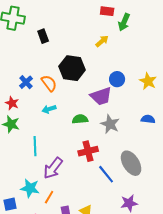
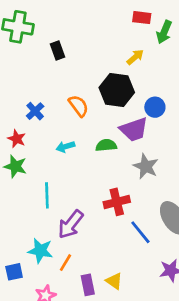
black hexagon: (72, 68) -> (117, 90), moved
orange semicircle: (49, 83) -> (79, 106), moved
green semicircle: (80, 119) -> (106, 145), moved

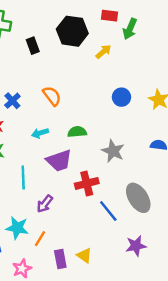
black hexagon: (117, 90) -> (72, 31), moved
purple trapezoid: (134, 130) -> (59, 161), moved
purple arrow: (71, 224) -> (45, 204), size x0.7

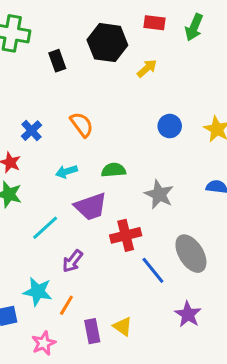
green arrow: (130, 29) -> (194, 27), moved
cyan line: (23, 177) -> (45, 228), turned 50
purple star: (136, 246) -> (188, 314), turned -30

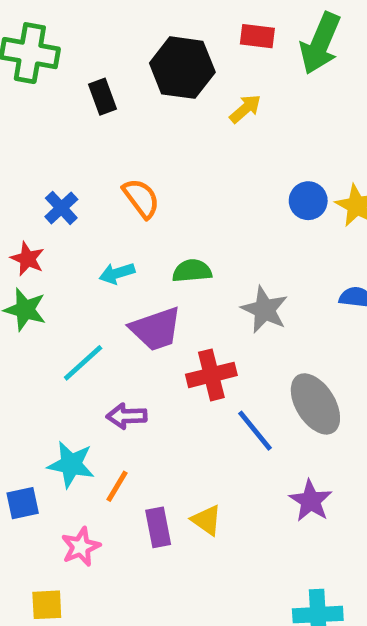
green arrow: (194, 27) -> (320, 43), size x1.4
blue circle: (170, 126) -> (308, 201), moved
purple arrow: (73, 261) -> (127, 416), turned 50

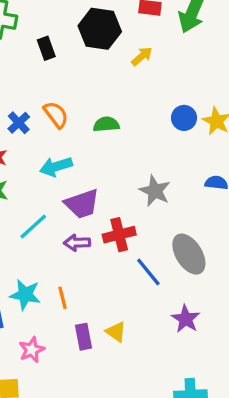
orange semicircle: (141, 198) -> (56, 115), moved
green semicircle: (192, 271) -> (106, 124), moved
cyan arrow: (117, 273) -> (56, 167), size x1.4
purple arrow: (127, 416) -> (77, 243), moved
orange line: (117, 486) -> (62, 298), moved, turned -45

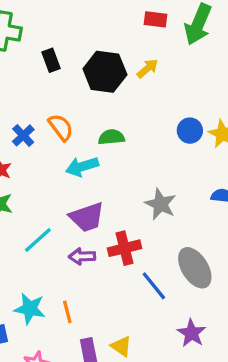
black hexagon: (100, 29) -> (105, 72), moved
cyan arrow: (56, 167) -> (82, 167), moved

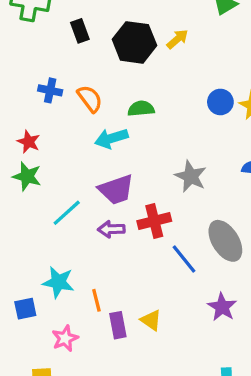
blue cross: (23, 135) -> (50, 90), moved, turned -35
orange line: (67, 312) -> (96, 300), moved

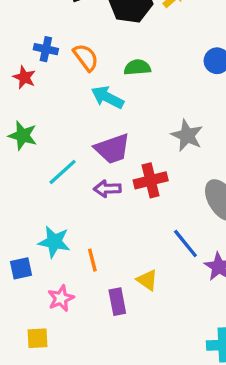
cyan arrow: (111, 138) -> (107, 97), turned 44
red star: (29, 142) -> (24, 77), moved
blue line: (184, 259) -> (185, 243), moved
purple rectangle: (118, 325) -> (117, 302), moved

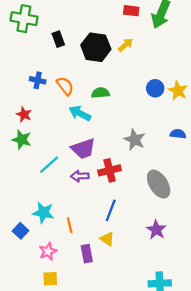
red star: (24, 77) -> (24, 115), moved
blue line: (185, 243) -> (111, 210), moved, turned 60
blue square: (21, 268) -> (21, 231), turned -35
yellow square: (38, 338) -> (50, 279), moved

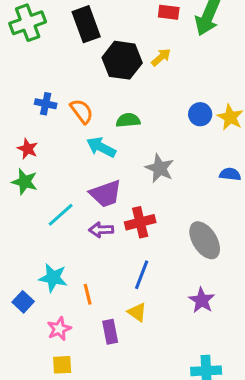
green cross: (24, 19) -> (28, 23), turned -30
black rectangle: (58, 39) -> (86, 24), moved, size x1.6
gray star: (135, 140) -> (160, 168), moved

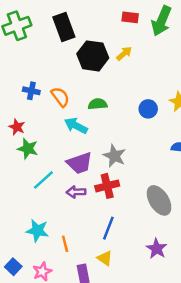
blue circle: (200, 114) -> (148, 109), moved
gray star: (160, 168) -> (114, 156), moved
green star: (25, 182) -> (28, 149), moved
blue square: (23, 302) -> (13, 267), moved

